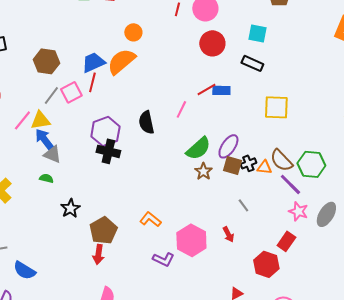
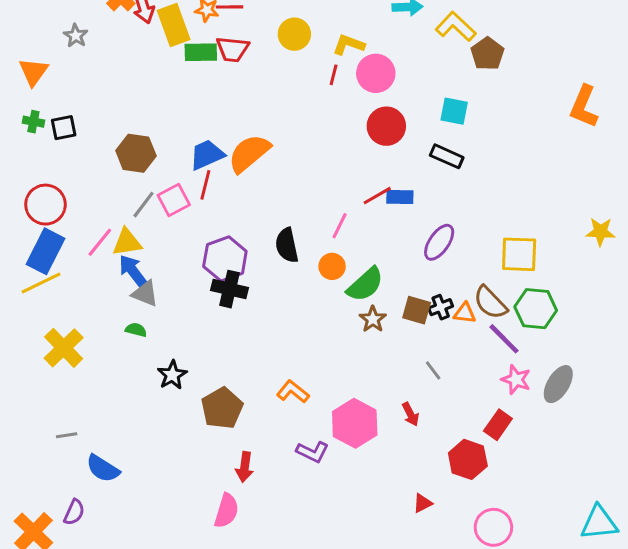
orange circle: (133, 32) -> (332, 266), moved
yellow square: (276, 107) -> (519, 254), moved
purple ellipse: (228, 146) -> (439, 242), moved
red arrow: (98, 254) -> (245, 467), moved

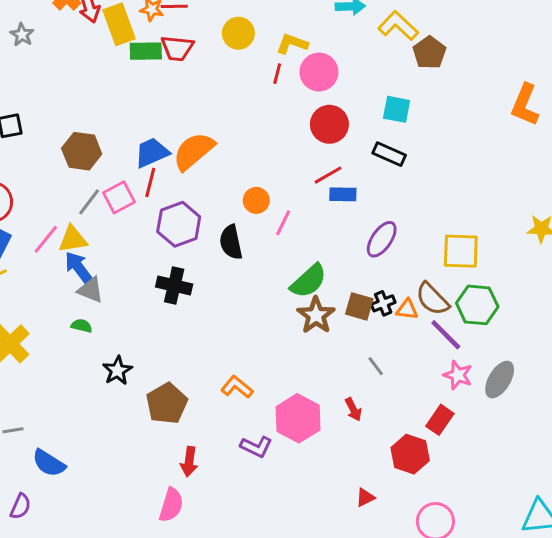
red line: (377, 196) -> (328, 175), moved
purple hexagon: (225, 259) -> (179, 224), moved
orange circle: (332, 266) -> (256, 200), moved
brown star: (373, 319) -> (316, 315), size x1.4

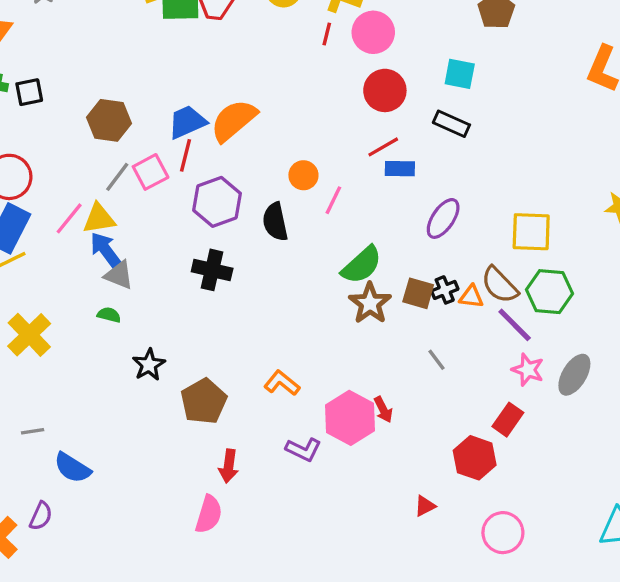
red arrow: (353, 409) -> (383, 410), moved

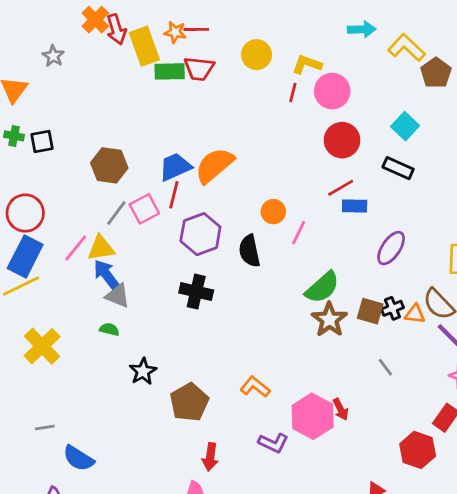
cyan square: (460, 74) -> (405, 126), turned 32

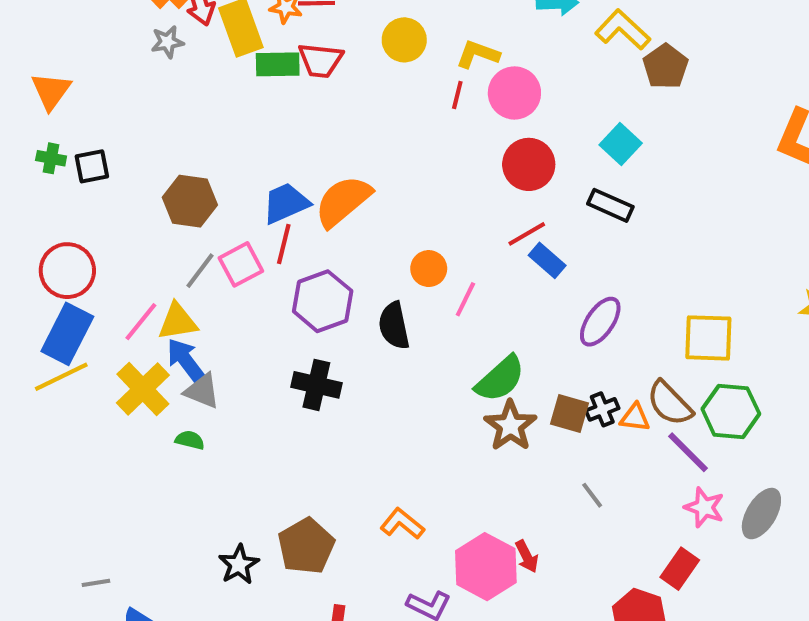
gray star: (53, 56) -> (167, 42), moved, turned 30
blue rectangle: (355, 206) -> (547, 260), turned 40
yellow cross: (42, 346) -> (143, 389), moved
black star: (143, 371) -> (239, 565), moved

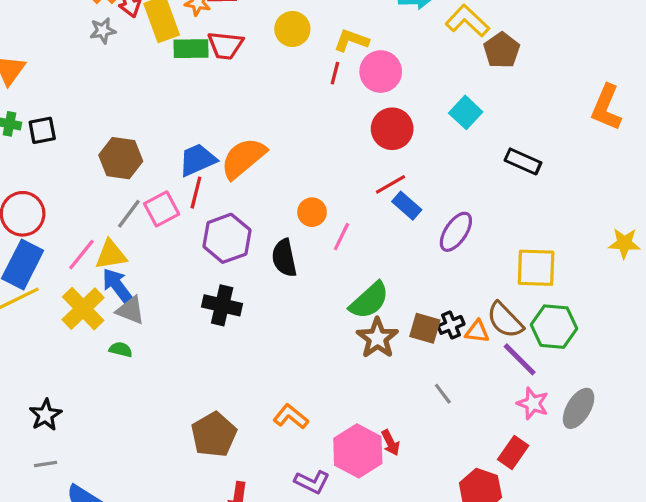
black rectangle: (610, 205) -> (523, 161), moved
purple ellipse: (600, 322) -> (456, 232), moved
black star: (239, 565) -> (45, 415), moved

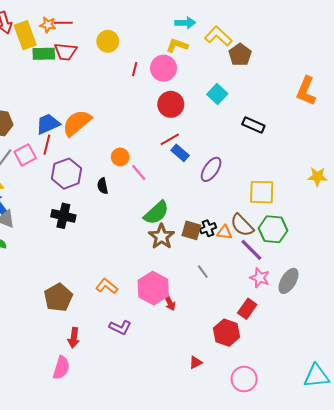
yellow L-shape: (351, 40) -> (177, 45), moved
pink line: (341, 237) -> (139, 172), turned -66
black semicircle: (284, 258) -> (103, 186), size x0.7
pink hexagon: (358, 451) -> (153, 288), moved

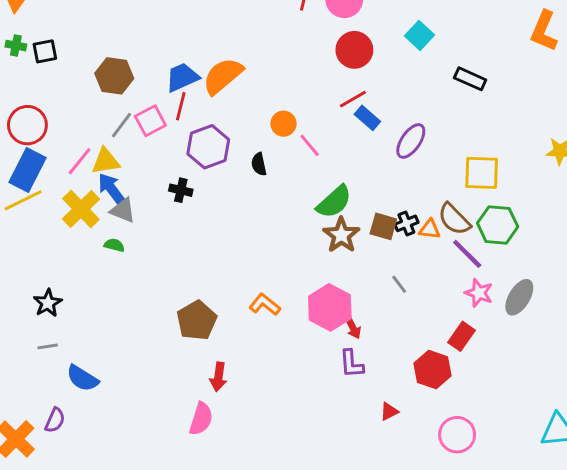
black cross: (63, 216) -> (181, 190), moved, size x0.7
purple L-shape: (120, 327) -> (351, 364), moved, turned 60

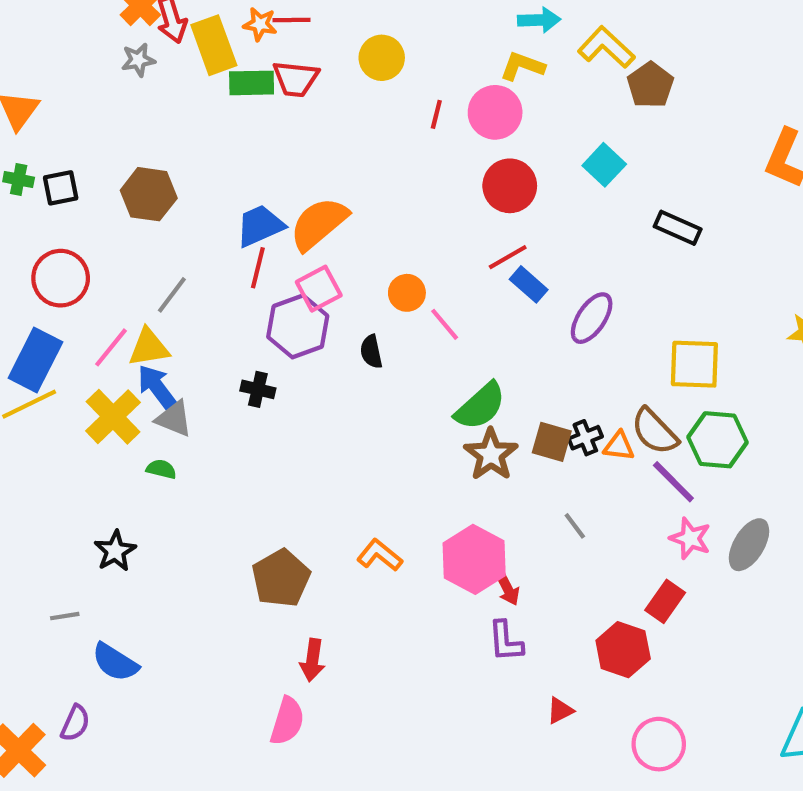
brown hexagon: (114, 76) -> (149, 194), moved
pink square: (150, 121) -> (319, 289), moved
red circle: (27, 125) -> (61, 278), moved
black star: (48, 303) -> (115, 551), moved

